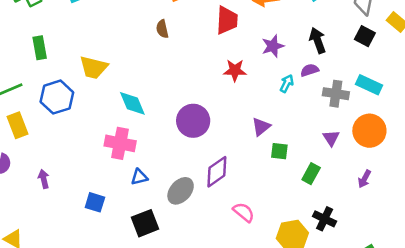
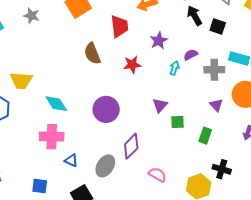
brown semicircle: (162, 29) -> (92, 54), moved, size x1.5
black square: (365, 36) -> (218, 26), moved
black arrow: (318, 40) -> (194, 16), moved
blue triangle: (139, 177) -> (71, 160), turned 48

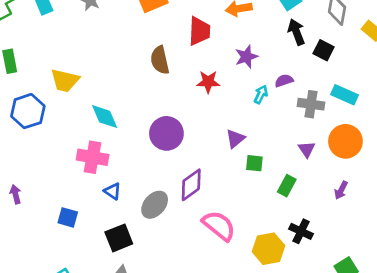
pink semicircle: (157, 175) -> (219, 226), size x1.5

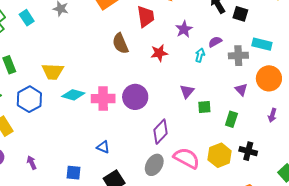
cyan diamond: (105, 117) -> (73, 95), moved, turned -40
pink cross: (93, 157) -> (103, 99), moved
gray ellipse: (155, 205) -> (154, 165), moved
yellow hexagon: (268, 249) -> (220, 155), moved

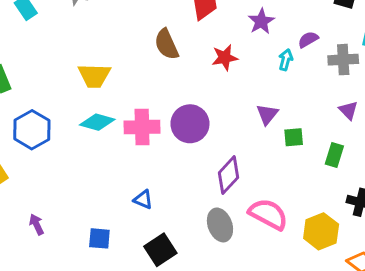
yellow trapezoid: (53, 72) -> (94, 76), moved
yellow hexagon: (220, 155) -> (321, 231), moved
gray ellipse: (154, 165) -> (220, 225), turned -50

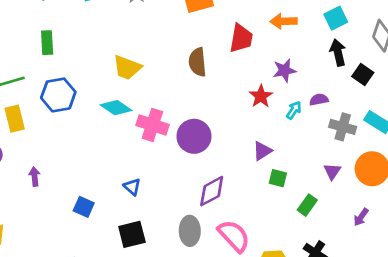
red star: (225, 58) -> (261, 96), moved, turned 30

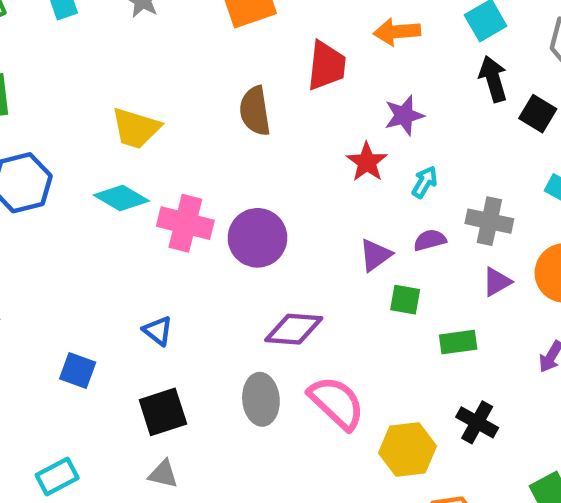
purple semicircle: (319, 100) -> (430, 240), moved
gray cross: (343, 127) -> (489, 221), moved
purple triangle: (332, 171) -> (497, 282), turned 30
purple diamond: (212, 191) -> (294, 329), turned 36
green rectangle: (307, 205) -> (458, 342), turned 50

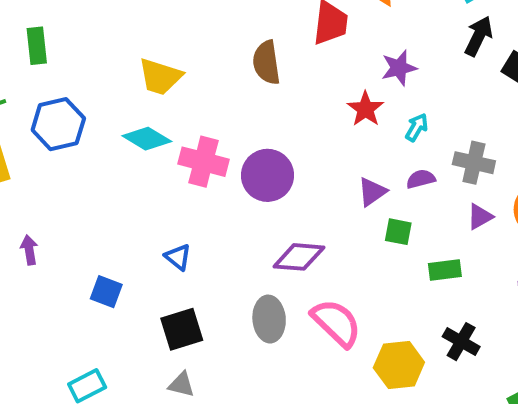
black arrow: (493, 79) -> (479, 36), turned 42

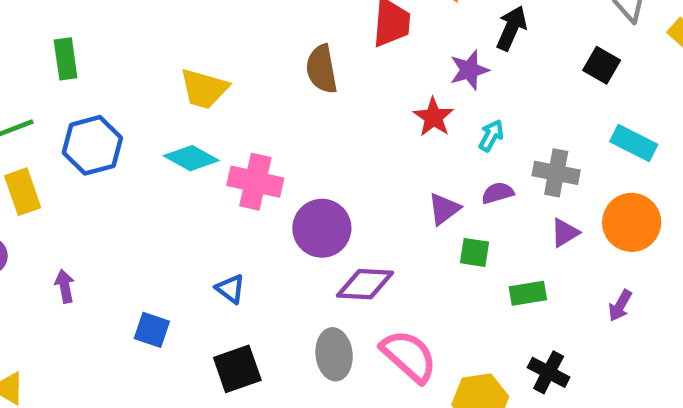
black arrow: (479, 36) -> (511, 28), moved
purple circle: (268, 175) -> (322, 228), moved

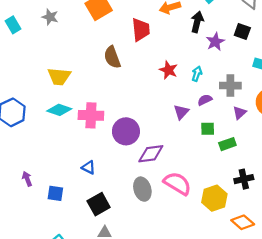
purple star: (469, 70) -> (215, 42), moved
green square: (474, 252) -> (208, 129), moved
purple arrow: (65, 286) -> (27, 179), moved
black cross: (549, 372) -> (244, 179), turned -30

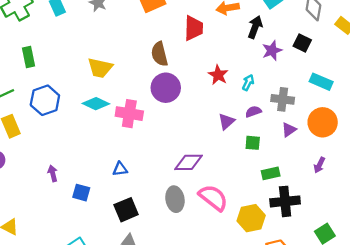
purple circle: (126, 131) -> (166, 88), moved
green rectangle: (227, 144) -> (271, 173), moved
blue triangle: (89, 167) -> (120, 169), turned -40
black cross: (244, 179) -> (285, 201), size x1.4

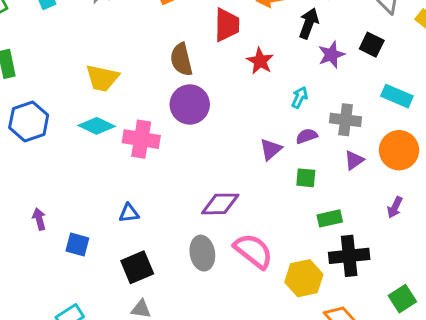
red star: (218, 75) -> (260, 61), moved

